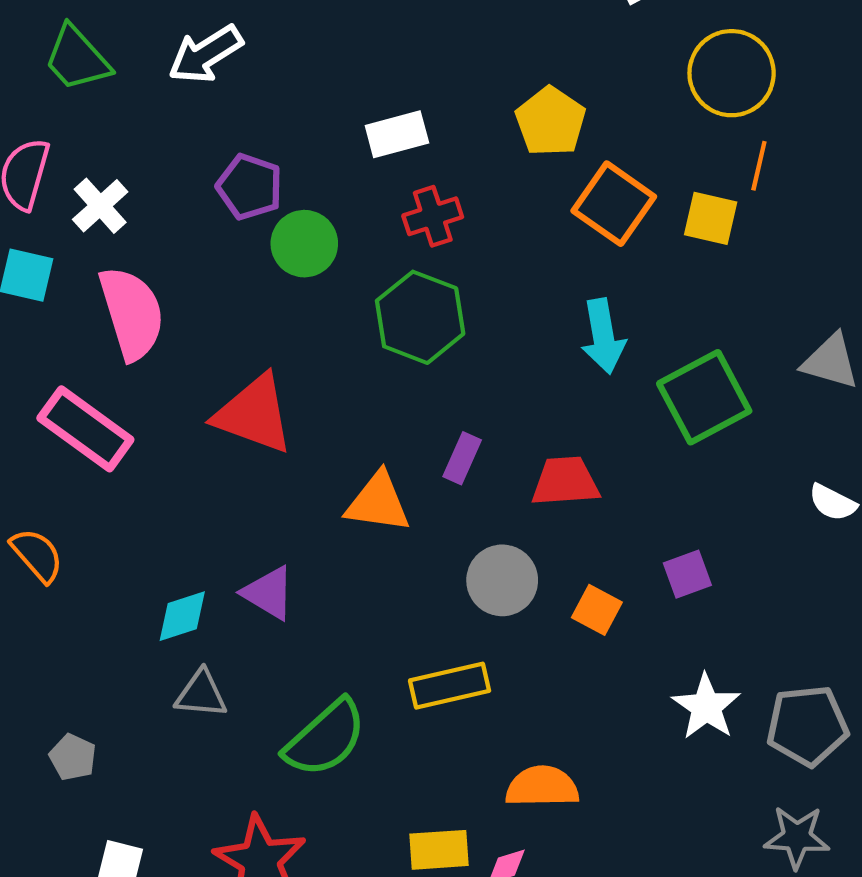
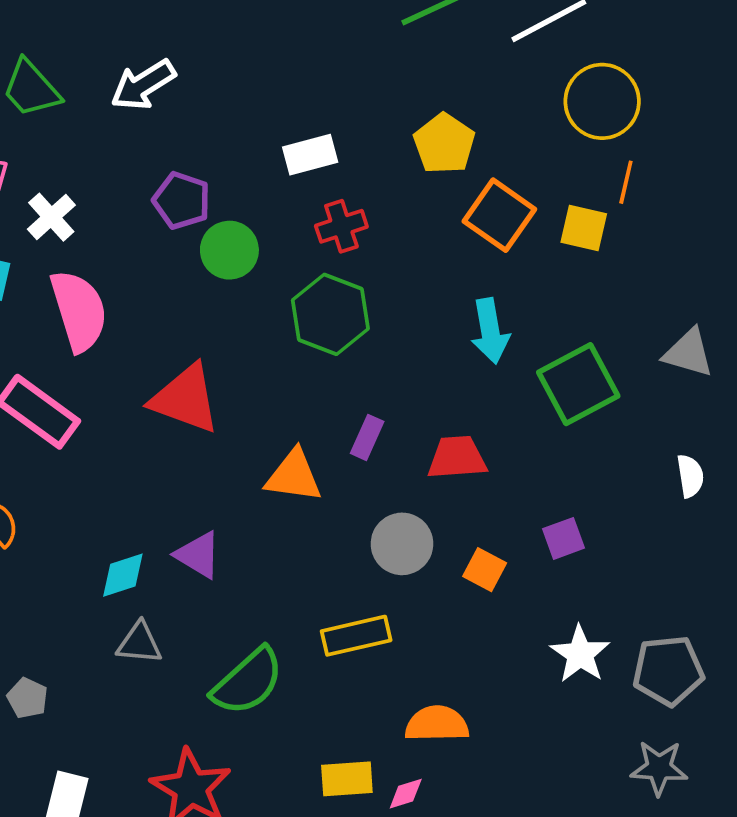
white semicircle: (833, 503) -> (690, 476), turned -126

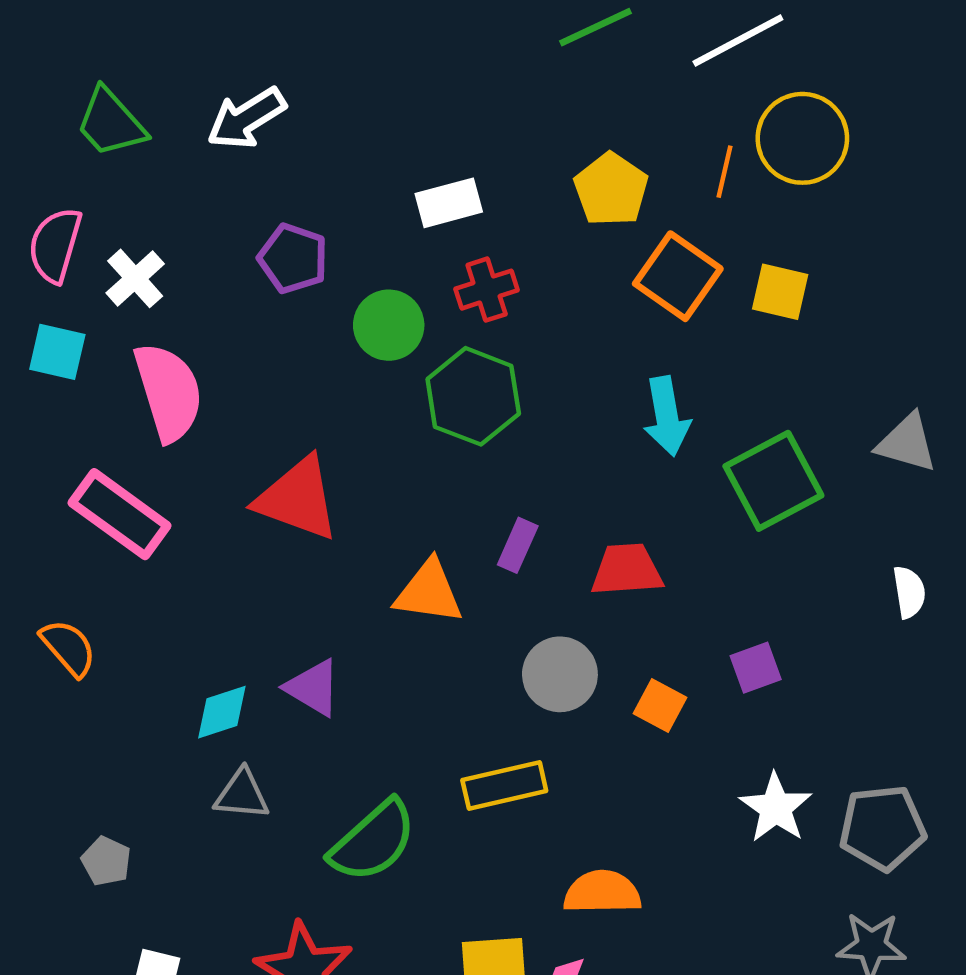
orange line: (626, 182) -> (725, 172), moved
green circle: (229, 250) -> (389, 325), moved

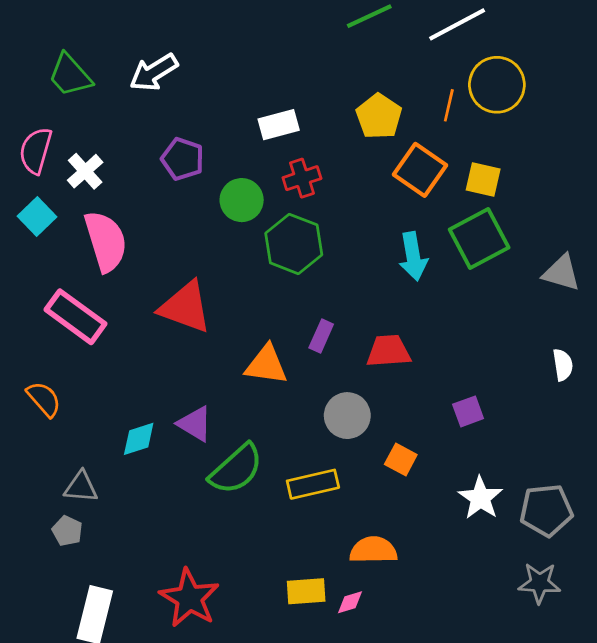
cyan square: (57, 352) -> (37, 217), turned 33
green square: (773, 481) -> (479, 238), moved
orange square: (660, 705) -> (401, 459), moved
gray triangle: (242, 794) -> (81, 487), moved
green semicircle: (373, 841) -> (236, 469), moved

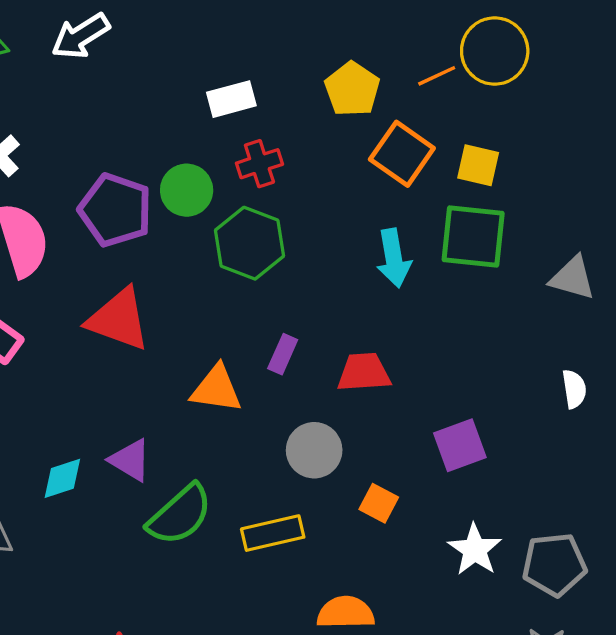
orange line: (449, 105) -> (437, 76), turned 52
purple pentagon: (183, 159) -> (115, 210), moved, size x1.4
green square: (479, 238) -> (473, 237), turned 34
purple square: (468, 411) -> (460, 445), size x1.4

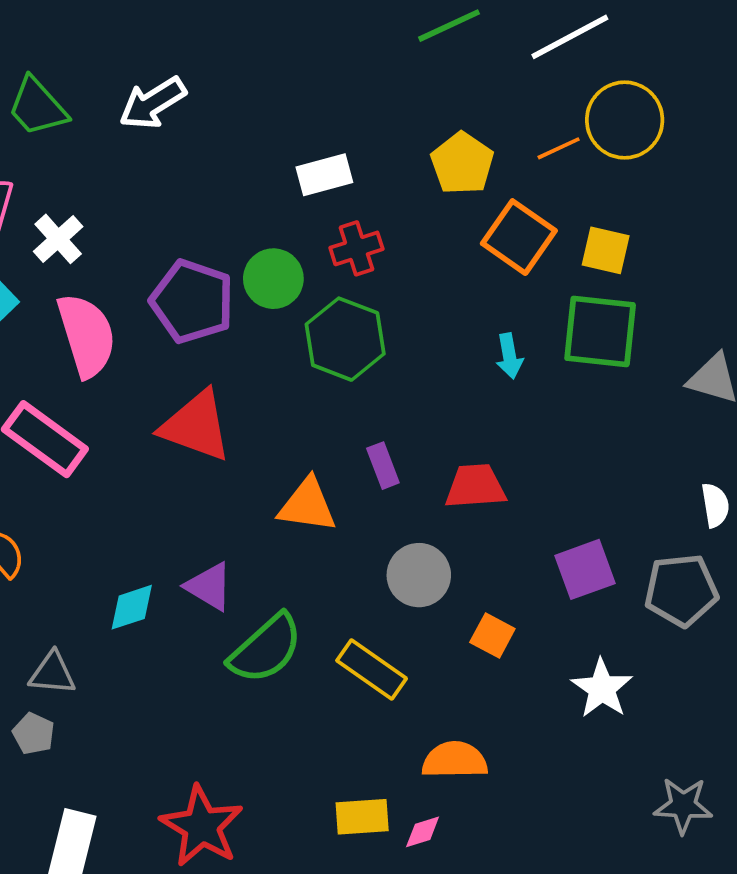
cyan arrow: (394, 258) -> (509, 356), size x0.7
purple rectangle: (283, 354) -> (383, 466), turned -45
yellow rectangle: (273, 533) -> (372, 670), turned 48
gray pentagon: (554, 565) -> (681, 590), moved

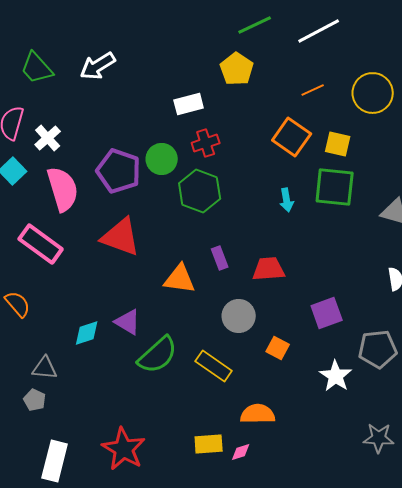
yellow circle: (625, 120) -> (373, 93), moved
yellow pentagon: (462, 163) -> (237, 69), moved
gray pentagon: (681, 590) -> (378, 349), moved

